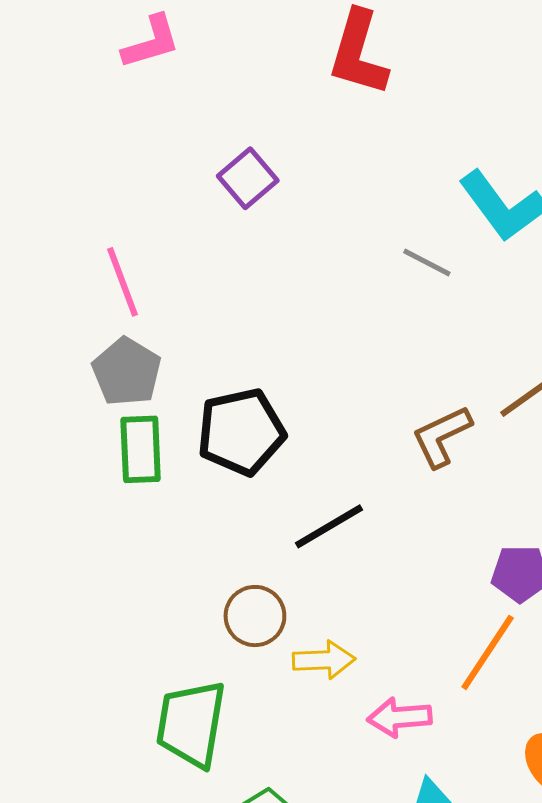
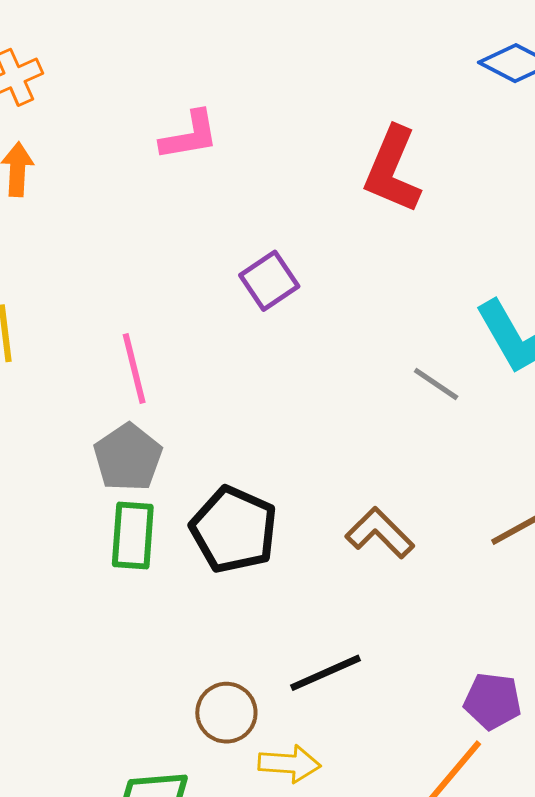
black pentagon: (241, 432) -> (234, 530), turned 30
brown L-shape: (442, 436) -> (380, 533), moved, turned 64
black line: (329, 526) -> (326, 673), moved

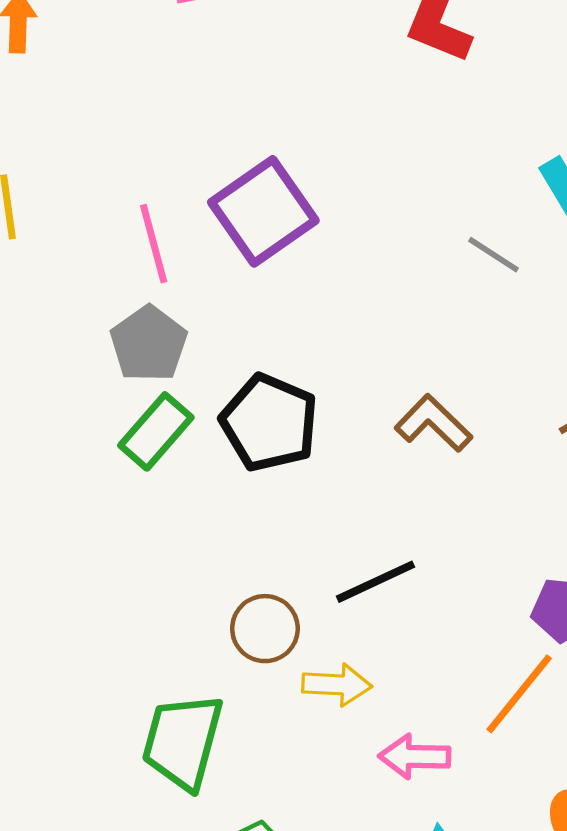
purple square: (269, 281) -> (263, 211), moved, size x1.6
green rectangle: (133, 535) -> (156, 431), turned 38

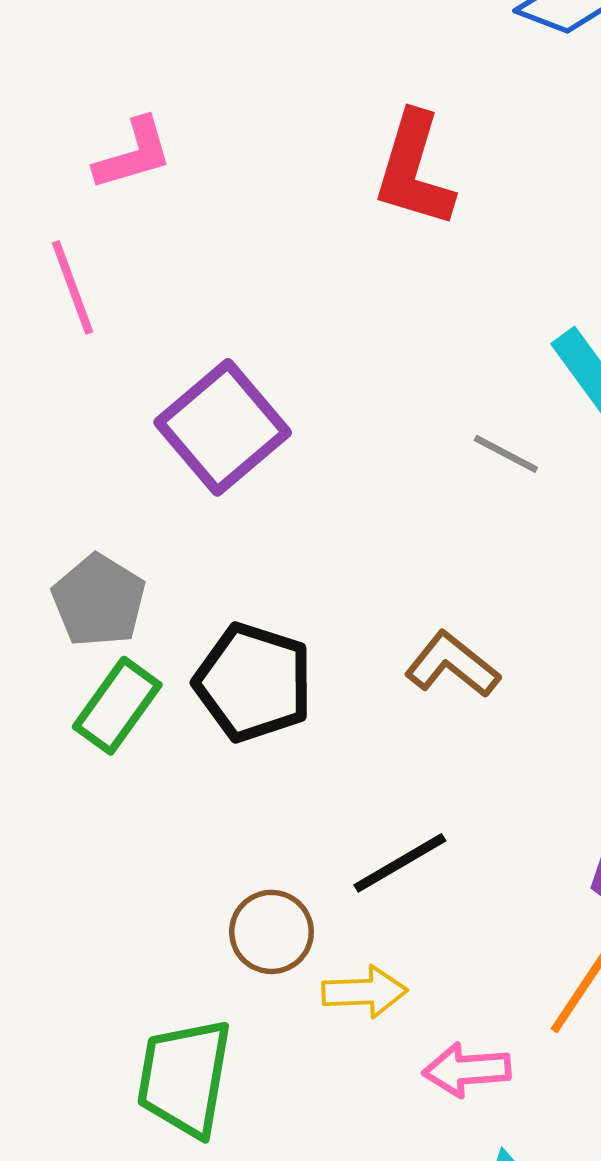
pink line: (154, 244) -> (72, 287), moved

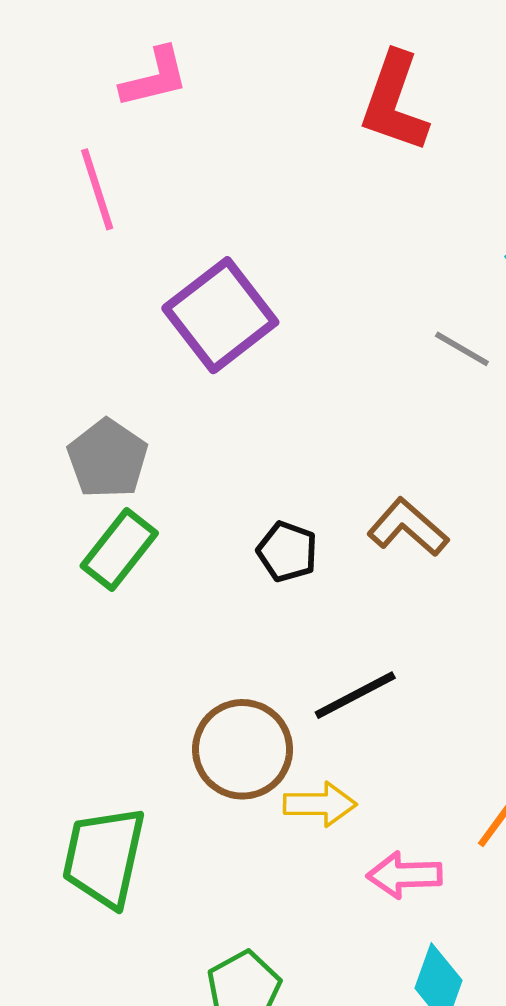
black pentagon: (254, 682) -> (287, 552), moved, size x0.6
brown circle: (271, 932) -> (243, 749), size x1.4
green trapezoid: (184, 1078) -> (104, 857), moved

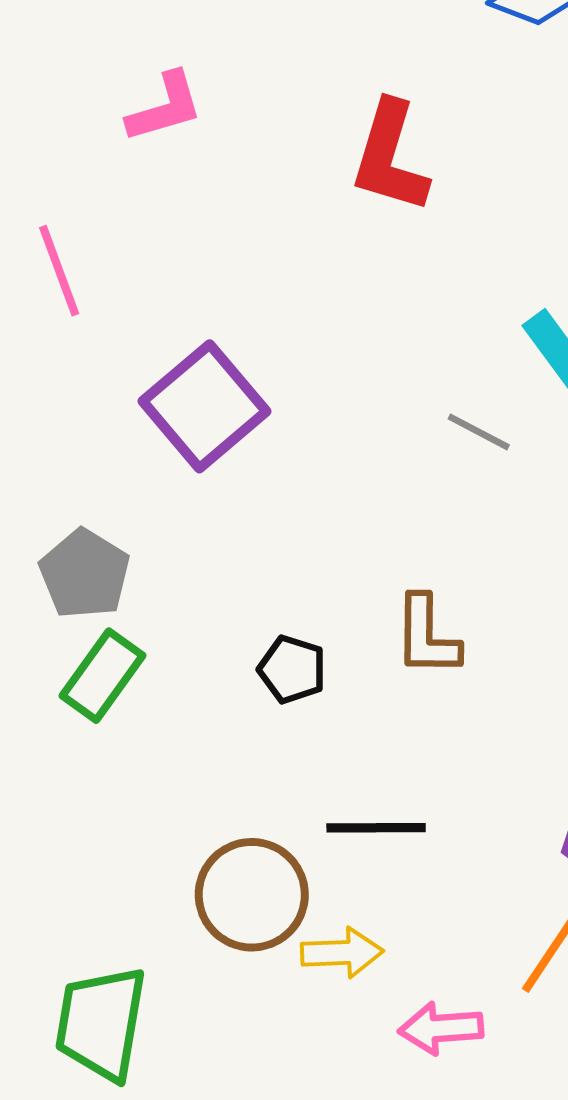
pink L-shape: (154, 78) -> (165, 107), moved
brown L-shape: (408, 527) -> (427, 636), turned -128
black line: (355, 695) -> (376, 828), turned 30

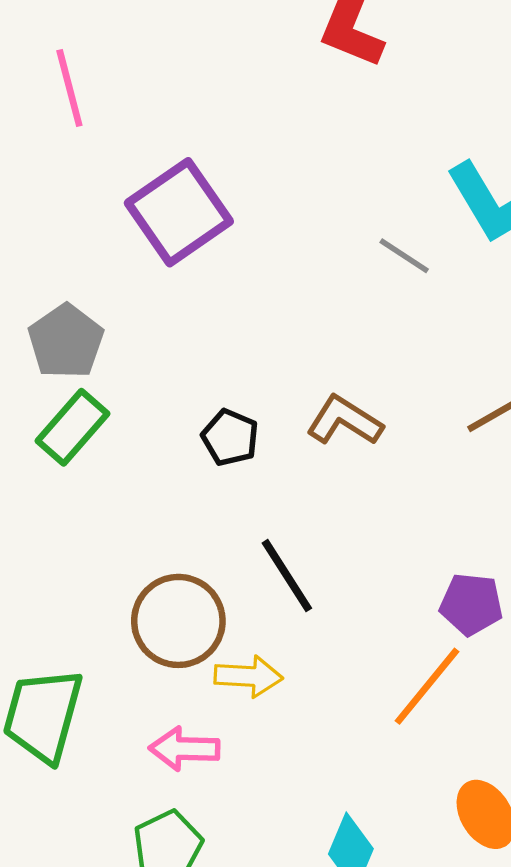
brown L-shape: (427, 636) -> (344, 421), turned 116
black line: (376, 828) -> (287, 576), turned 52
pink arrow: (441, 1028) -> (184, 749), moved

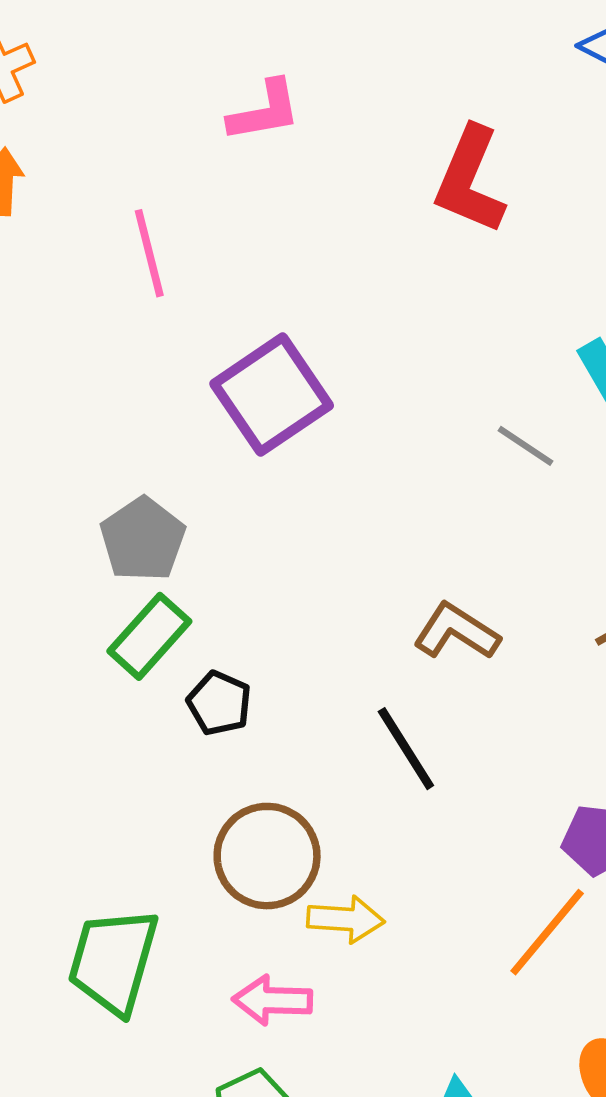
black pentagon: (230, 437) -> (219, 703), moved
black line: (287, 576) -> (406, 749), moved

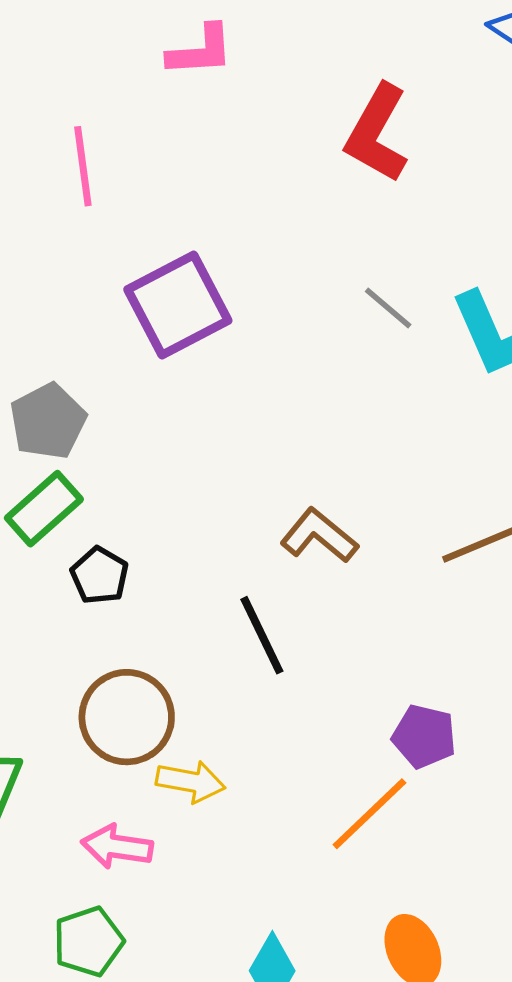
gray line: (526, 446) -> (388, 308), moved

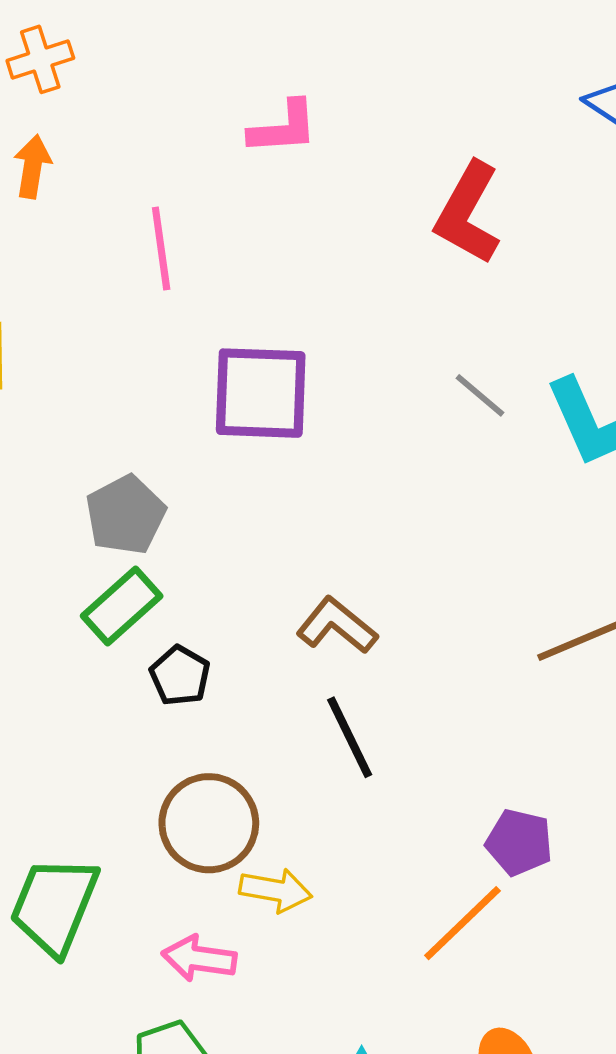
purple square: (178, 305) -> (261, 393), turned 30
brown L-shape: (319, 536) -> (337, 626), moved

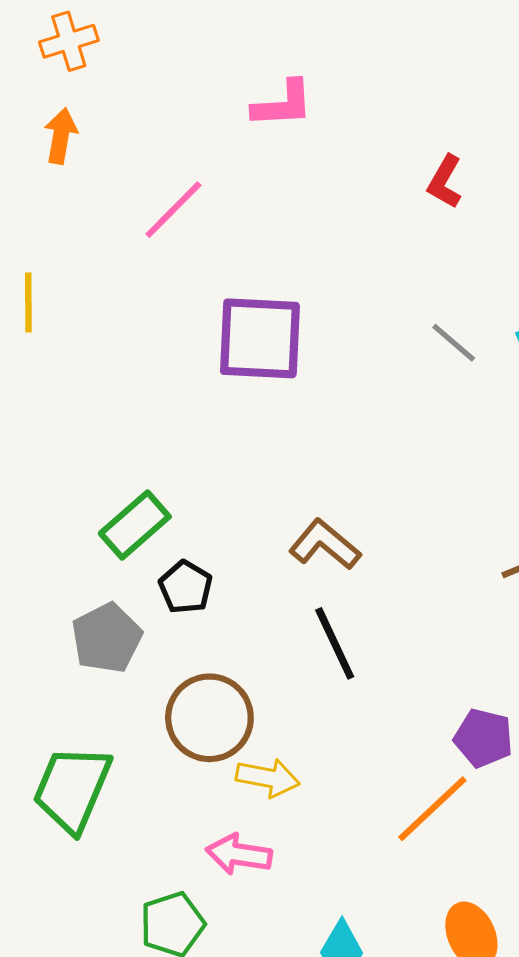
red L-shape: (468, 213) -> (445, 182), size x0.6
pink line: (161, 249) -> (173, 210), turned 52
gray pentagon: (126, 515) -> (107, 638), moved
pink arrow: (199, 958) -> (239, 854), moved

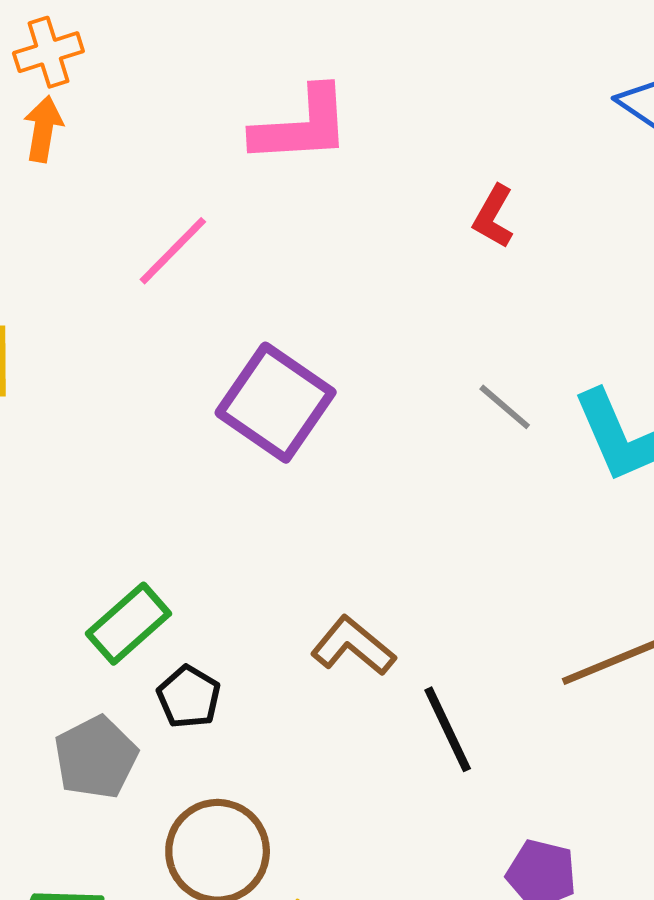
pink L-shape: (283, 104) -> (301, 126), size x1.4
orange arrow: (61, 136) -> (43, 129), moved
purple square: (260, 338) -> (276, 403), turned 32
black line: (335, 643) -> (448, 729), moved

